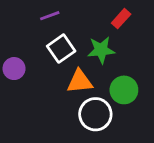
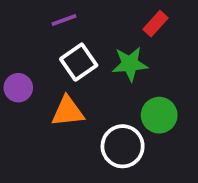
orange triangle: (80, 81) -> (68, 111), moved

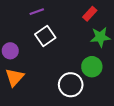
green star: (130, 64) -> (100, 37), moved
orange triangle: (68, 111) -> (14, 77), moved, turned -42

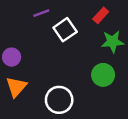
white square: (45, 36) -> (65, 30), moved
white circle: (71, 85) -> (59, 100), moved

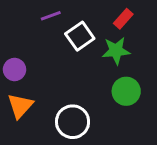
green star: (113, 42) -> (116, 51), moved

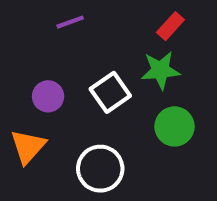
white square: (80, 36) -> (110, 92), moved
purple circle: (15, 69) -> (48, 96), moved

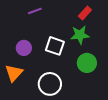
white square: (110, 92) -> (55, 46), turned -36

